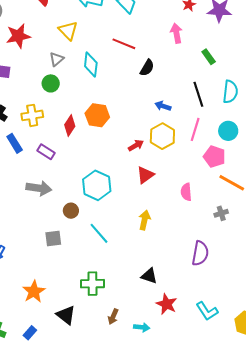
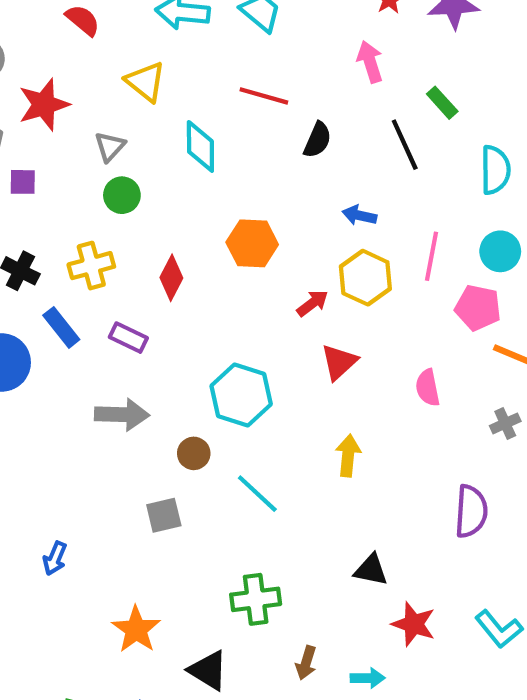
gray triangle: (57, 59) -> (110, 147), moved
black line: (198, 94) -> (405, 145), moved
orange hexagon: (97, 115) -> (252, 243), moved

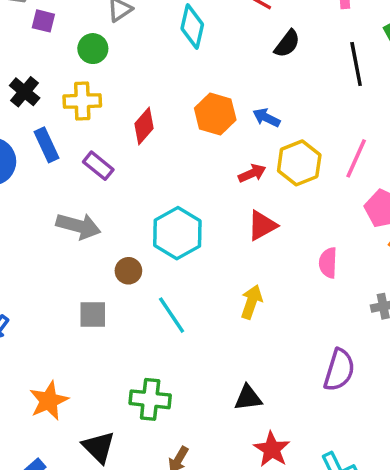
green circle: (122, 195) -> (93, 49), moved
blue arrow: (359, 215) -> (266, 118), moved
black triangle: (371, 570) -> (248, 398), turned -32

